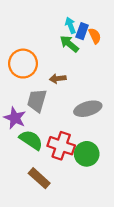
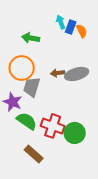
green arrow: (69, 44) -> (31, 38), moved, turned -30
orange circle: (23, 64) -> (22, 68), moved
brown arrow: (58, 79) -> (58, 73), moved
gray ellipse: (88, 109) -> (77, 74), moved

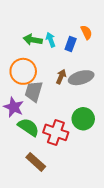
cyan arrow: (61, 22) -> (51, 40), moved
blue rectangle: (71, 27) -> (71, 44), moved
brown arrow: (58, 73) -> (61, 77), turned 120
green circle: (75, 133) -> (83, 119), moved

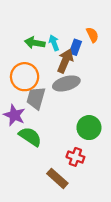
brown arrow: (61, 77) -> (65, 61), moved, size x1.5
gray ellipse: (81, 78) -> (66, 83), moved
red cross: (56, 132) -> (75, 157), moved, size x0.7
brown rectangle: (36, 162) -> (57, 178), moved

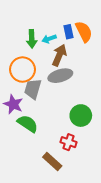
orange semicircle: (92, 35) -> (84, 32), size x1.5
green arrow: (35, 43) -> (32, 39), turned -102
cyan arrow: (54, 43) -> (49, 39), turned -88
blue rectangle: (75, 47) -> (69, 32), moved, turned -32

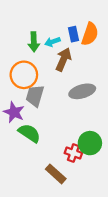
orange semicircle: (84, 32) -> (90, 34), turned 45
gray ellipse: (60, 76) -> (82, 91), moved
green circle: (81, 116) -> (90, 143), moved

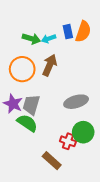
green arrow: (34, 42) -> (31, 39), turned -72
brown arrow: (63, 59) -> (50, 65), moved
gray ellipse: (82, 91) -> (76, 102), moved
gray trapezoid: (35, 96) -> (31, 105), moved

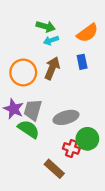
blue rectangle: (68, 32) -> (82, 62), moved
orange semicircle: (83, 32) -> (87, 33), turned 35
green arrow: (31, 39) -> (46, 26), moved
gray ellipse: (76, 102) -> (66, 117), moved

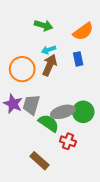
cyan arrow: (51, 40) -> (49, 50), moved
green semicircle: (29, 129) -> (49, 123), moved
green circle: (87, 139) -> (83, 112), moved
brown rectangle: (54, 169) -> (39, 161), moved

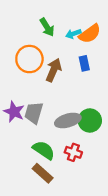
green arrow: (44, 25) -> (47, 27), turned 42
cyan arrow: (49, 50) -> (73, 34), moved
orange circle: (22, 69) -> (29, 59), moved
green semicircle: (49, 123) -> (44, 150), moved

